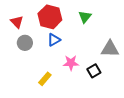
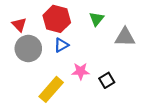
gray circle: (25, 43) -> (28, 48), size x1.5
gray triangle: (110, 49) -> (125, 37), moved
yellow rectangle: (45, 79) -> (51, 89), size x1.6

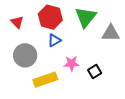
green triangle: (97, 19) -> (86, 17), size x1.6
gray circle: (28, 48) -> (25, 55), moved
yellow rectangle: (51, 89) -> (45, 80), turned 30

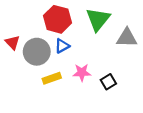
red triangle: (17, 22) -> (12, 42), moved
gray circle: (25, 55) -> (37, 52), moved
yellow rectangle: (45, 80) -> (52, 78), moved, size x0.7

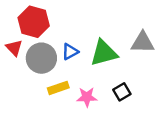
red hexagon: (58, 19) -> (34, 22), moved
green triangle: (98, 19) -> (104, 53), moved, turned 36
pink star: (82, 72) -> (87, 97), moved

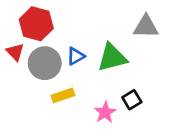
gray triangle: (143, 43) -> (146, 27), moved
pink star: (87, 97) -> (105, 112), moved, turned -30

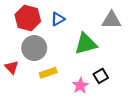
red triangle: (15, 52) -> (12, 67), moved
blue triangle: (76, 56) -> (58, 19), moved

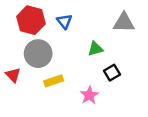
blue triangle: (58, 19) -> (64, 21), turned -40
green triangle: (86, 44) -> (95, 49), size x0.6
black square: (101, 76) -> (112, 73), moved

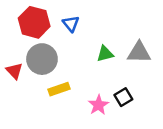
gray triangle: (124, 23) -> (139, 52), moved
black square: (112, 73) -> (123, 97), moved
red triangle: (13, 75) -> (14, 71), moved

